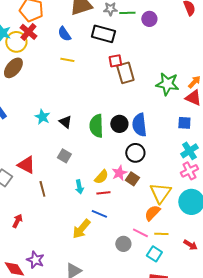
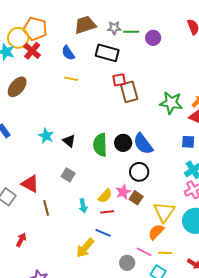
yellow circle: (16, 42) -> (18, 38), moved
blue semicircle: (139, 125) -> (143, 144), turned -30

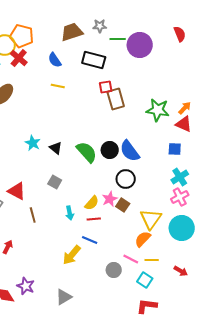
gray star: (114, 28) -> (100, 26), moved
purple circle: (153, 38) -> (140, 45), size x1.6
green semicircle: (100, 145) -> (87, 152), turned 140

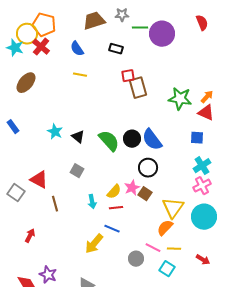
black rectangle: (94, 60) -> (116, 49), size x0.6

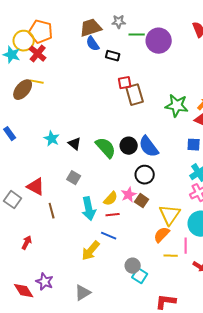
blue semicircle: (77, 49) -> (93, 44), moved
yellow line: (80, 75) -> (37, 82), moved
cyan arrow: (92, 202) -> (89, 209), size x1.6
pink line: (153, 248) -> (186, 246), moved, turned 63
cyan square: (167, 269) -> (140, 276), moved

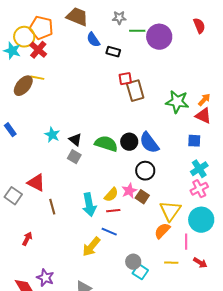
brown trapezoid: (91, 28) -> (77, 17), moved, turned 40
green semicircle: (106, 148) -> (106, 144), turned -30
gray square: (74, 178) -> (74, 157), moved
yellow line: (171, 256) -> (171, 263), moved

